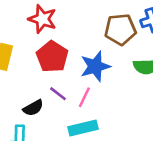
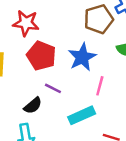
pink line: (84, 97) -> (100, 86), moved

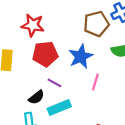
red pentagon: (41, 56) -> (45, 54), turned -30
cyan rectangle: (82, 115) -> (59, 108), moved

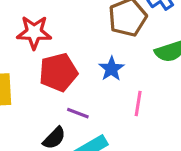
blue star: (81, 56) -> (111, 69), size x0.7

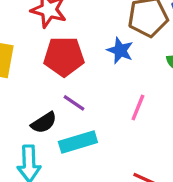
blue star: (111, 69) -> (120, 50), moved, turned -30

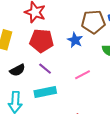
pink line: (138, 108) -> (83, 75), turned 35
black semicircle: (44, 123) -> (17, 70), moved

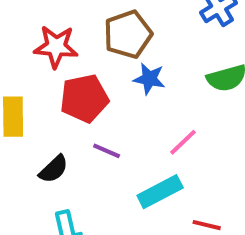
brown pentagon: (93, 22) -> (128, 34), moved
cyan rectangle: (45, 92) -> (160, 192), moved

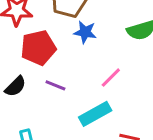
black semicircle: (54, 169) -> (15, 86), moved

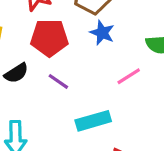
pink line: (111, 78) -> (129, 76), moved

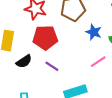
blue star: (102, 33) -> (94, 32), moved

